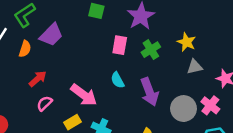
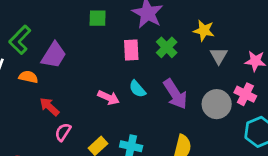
orange semicircle: (25, 49) -> (28, 77), turned -84
gray triangle: (195, 67) -> (219, 56), turned -35
red arrow: (38, 79) -> (49, 107), turned -84
pink arrow: (84, 95) -> (108, 98), moved, size x0.7

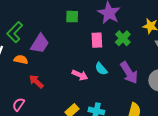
pink semicircle: (63, 132) -> (18, 104), moved

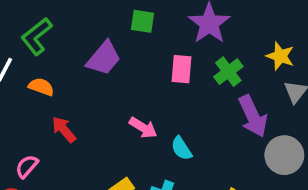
purple trapezoid: (40, 44) -> (104, 58), moved
cyan semicircle: (101, 69) -> (181, 148), moved
purple arrow: (129, 73) -> (253, 116), moved

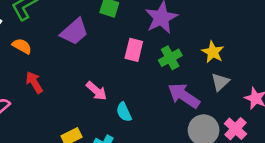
purple arrow: (253, 116) -> (184, 96), turned 140

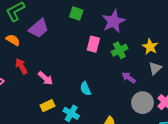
purple trapezoid: (74, 32) -> (39, 28), moved
pink arrow: (96, 91) -> (45, 78), moved
purple arrow: (184, 96) -> (129, 78), size x0.6

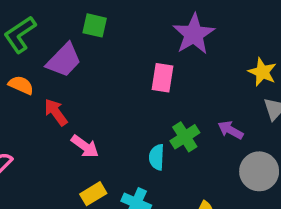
green square: (76, 13) -> (95, 25), moved
green cross: (119, 50) -> (185, 137), moved
red arrow: (21, 66) -> (56, 112), moved
cyan semicircle: (85, 89) -> (157, 157), turned 32

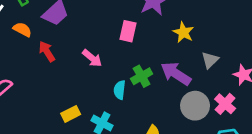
yellow star: (262, 72) -> (183, 32), moved
purple arrow: (230, 130) -> (176, 74), size x1.6
pink arrow: (85, 146) -> (92, 58), moved

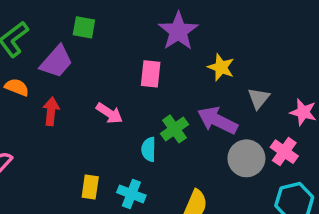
red arrow: (47, 51) -> (51, 111), turned 45
yellow rectangle: (71, 114) -> (90, 187), turned -48

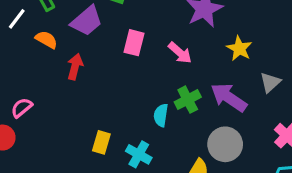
pink rectangle: (151, 74) -> (134, 43), moved
pink arrow: (109, 113) -> (180, 53), moved
gray circle: (246, 158) -> (225, 144), moved

